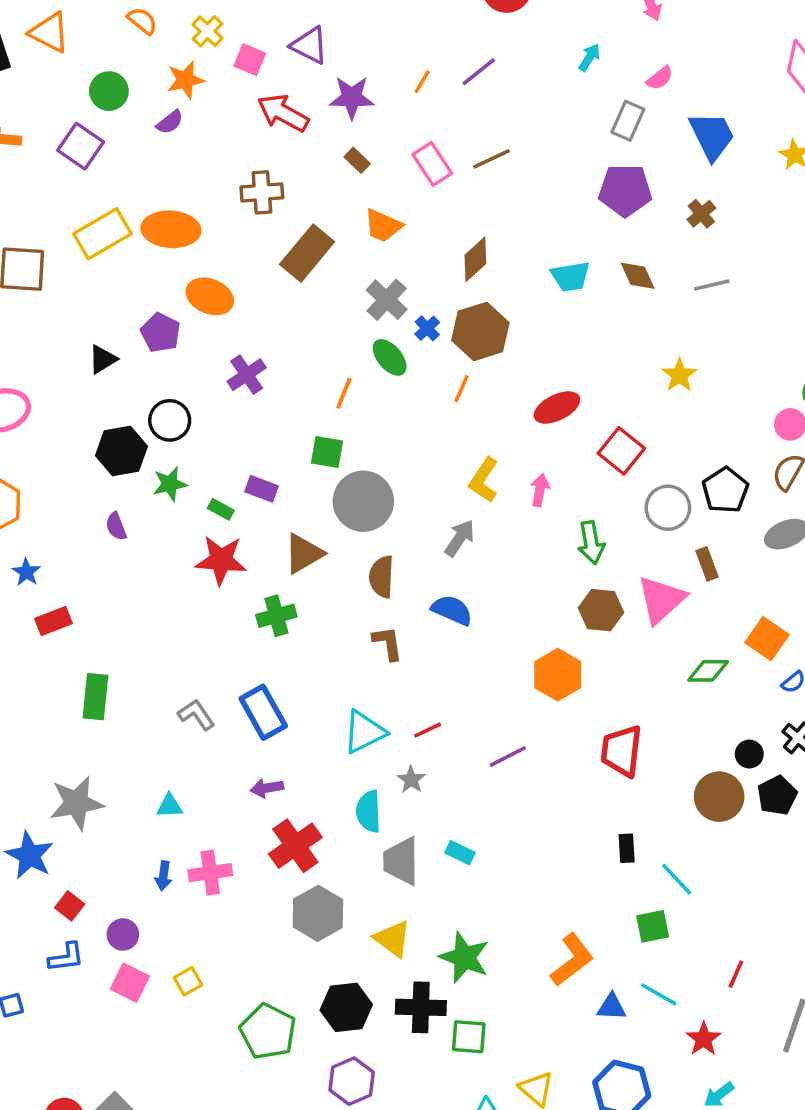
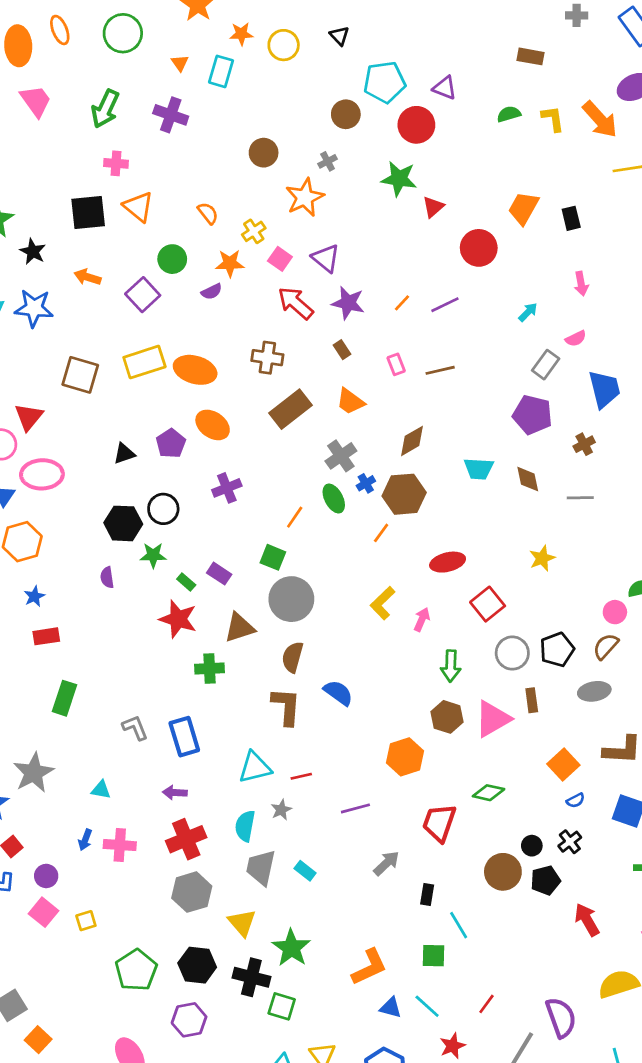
pink rectangle: (432, 164) -> (396, 364), size x0.7
gray arrow: (460, 538) -> (386, 863), moved
brown L-shape: (388, 643) -> (286, 706), size x1.4
green diamond: (708, 671) -> (489, 793), moved
gray star: (76, 803) -> (34, 773), turned -30

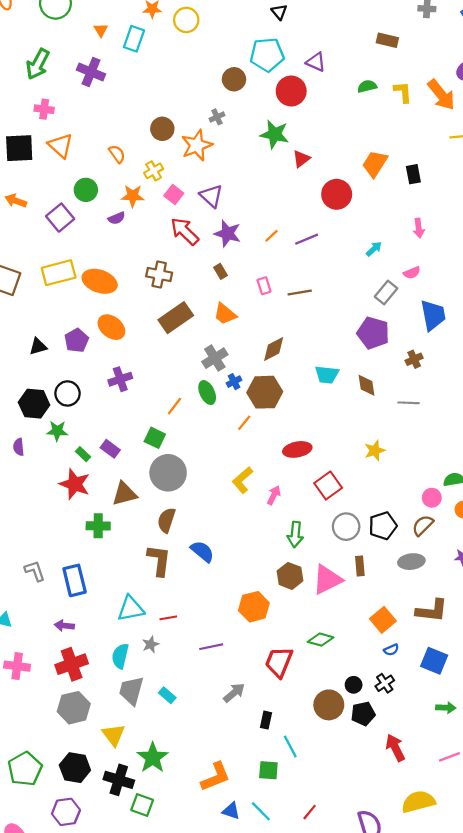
black triangle: (339, 36) -> (279, 12), moved
brown circle: (264, 153) -> (162, 129), moved

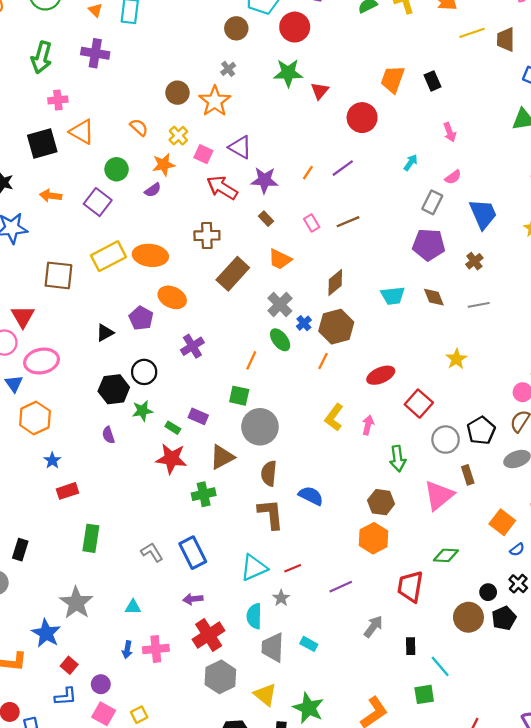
brown hexagon: (290, 576) -> (381, 502), moved

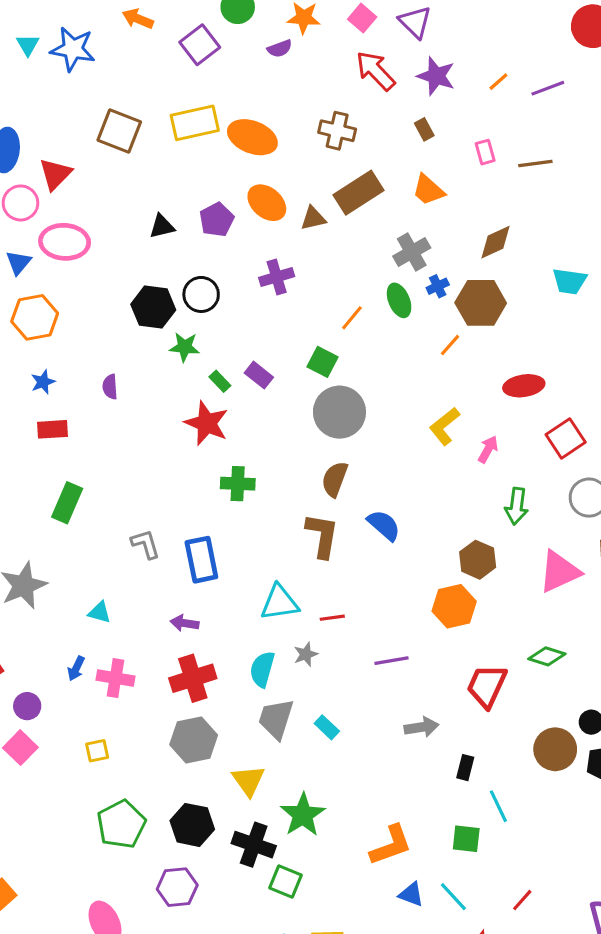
purple semicircle: (108, 435) -> (110, 387), moved
brown triangle: (222, 457) -> (313, 218), moved, size x0.7
gray arrow: (373, 627) -> (422, 727), turned 30
yellow square: (139, 715) -> (97, 751), moved

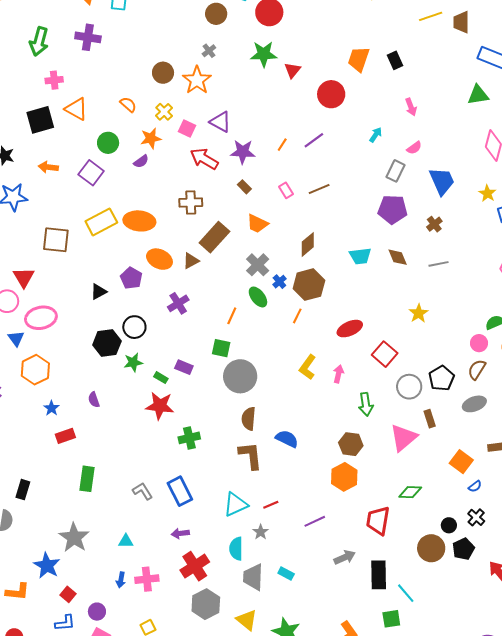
black rectangle: (465, 768) -> (379, 575), size x1.8

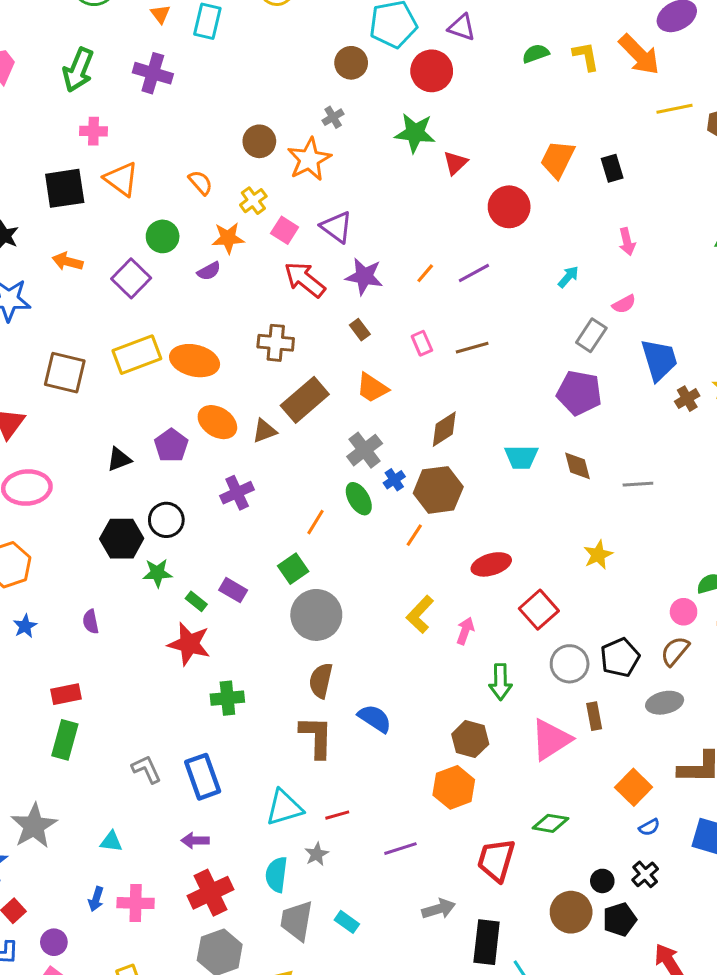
brown cross: (434, 224) -> (687, 399), moved
green square: (221, 348) -> (293, 569), turned 36
red rectangle: (65, 436) -> (66, 694), moved

